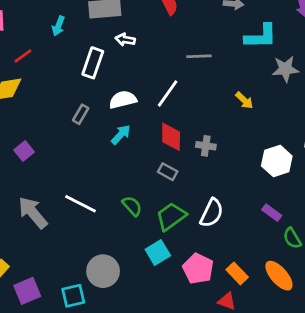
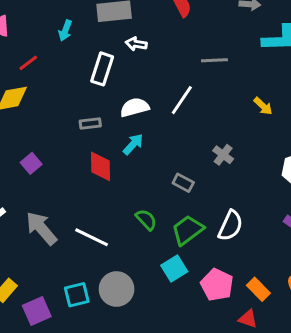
gray rectangle: (81, 114) -> (90, 124), turned 54
red diamond: (171, 137) -> (101, 166), moved
gray cross: (206, 146) -> (223, 155), turned 30
white line: (80, 204) -> (92, 237), moved
cyan square: (73, 296) -> (77, 295), moved

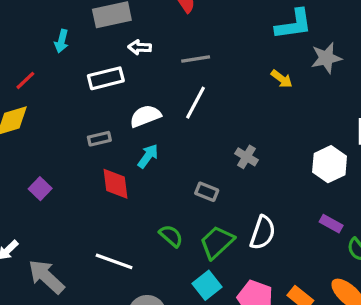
gray line: (214, 60) -> (196, 59), moved
white rectangle: (102, 69) -> (106, 78), turned 64
yellow arrow: (263, 106) -> (282, 79), moved
gray arrow: (41, 228) -> (46, 277), moved

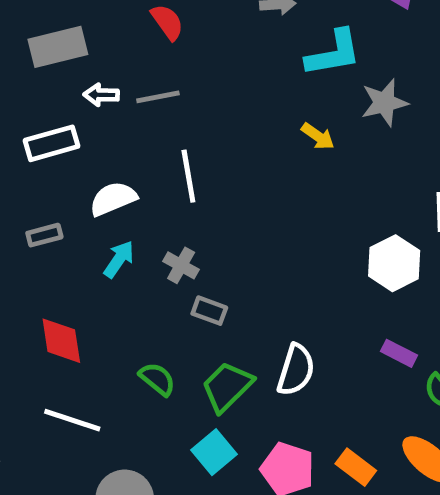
gray line: (196, 59) -> (158, 97), moved
white line: (196, 103) -> (188, 176), turned -36
gray cross: (246, 157) -> (181, 265), moved
red diamond: (115, 184) -> (61, 341), moved

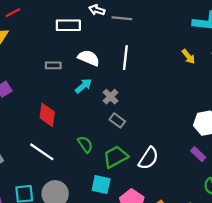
white semicircle: (113, 199) -> (89, 58), turned 30
purple rectangle: (399, 353) -> (198, 154), moved
cyan square: (214, 452) -> (101, 184), turned 36

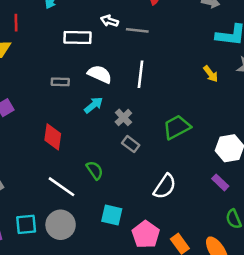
red line: (13, 13) -> (16, 23), turned -63
white line: (42, 152) -> (61, 187), moved
green trapezoid: (115, 157) -> (177, 127), moved

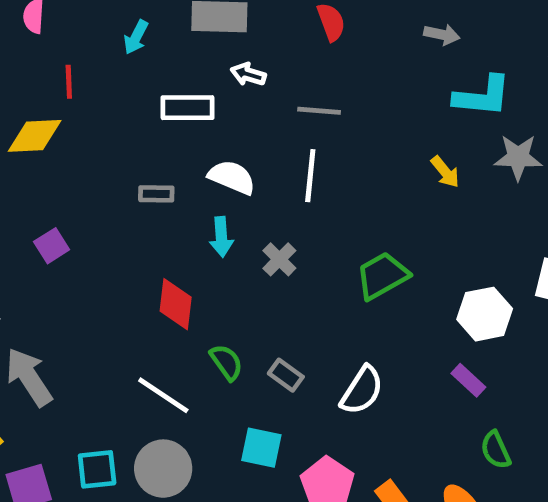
gray line: (137, 30) -> (319, 111), moved
cyan arrow: (94, 105) -> (221, 237), turned 126
red diamond: (53, 137) -> (176, 304), moved
gray rectangle: (131, 144) -> (286, 375), moved

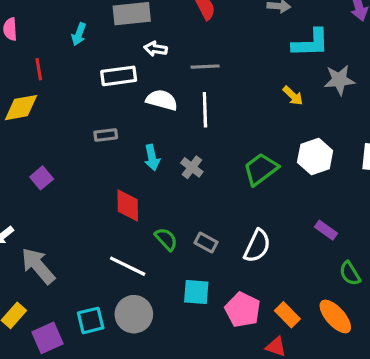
white semicircle: (232, 177) -> (162, 100), moved
white hexagon: (485, 314) -> (315, 157), moved

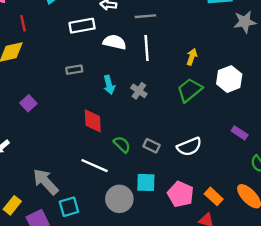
yellow arrow: (293, 96) -> (192, 57), moved, turned -112
white semicircle: (257, 246) -> (189, 147), turned 45
gray arrow: (38, 266) -> (46, 182), moved
gray circle: (134, 314) -> (119, 199), moved

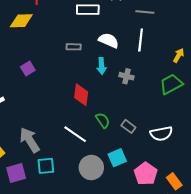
white semicircle: (115, 42) -> (109, 40), moved
gray cross: (139, 91) -> (127, 76), turned -32
cyan square: (146, 183) -> (117, 158), turned -36

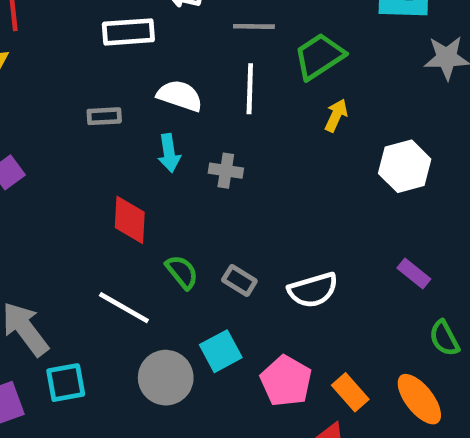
green trapezoid: (171, 84) -> (319, 56), moved

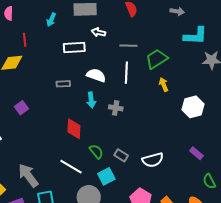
yellow arrow: (336, 115) -> (164, 85), turned -48
cyan square: (221, 351) -> (106, 176), moved

